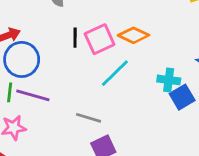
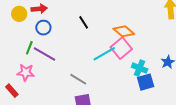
black line: (75, 38) -> (84, 22), turned -48
pink square: (100, 39) -> (121, 48), moved, turned -30
blue circle: (22, 59) -> (43, 28), size x0.6

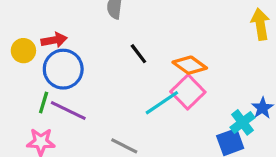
black line: (84, 22) -> (138, 54), moved
blue circle: (43, 28) -> (63, 69), size x1.6
cyan cross: (140, 68) -> (243, 122), moved, turned 35

